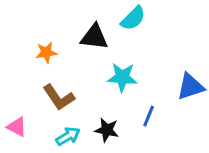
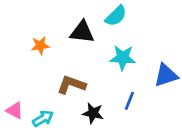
cyan star: (122, 77) -> (123, 58), moved
brown L-shape: (59, 97) -> (71, 85), moved, turned 144
cyan arrow: (68, 136) -> (43, 119), moved

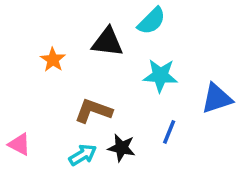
orange star: (40, 46) -> (53, 60), turned -30
cyan arrow: (43, 119) -> (83, 155), moved

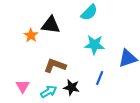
black triangle: (107, 42) -> (51, 25), moved
pink triangle: (19, 144) -> (23, 86), moved, turned 32

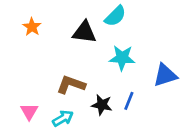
black triangle: (51, 25) -> (84, 32), moved
orange star: (31, 35) -> (32, 27), moved
black star: (72, 87) -> (102, 105), moved

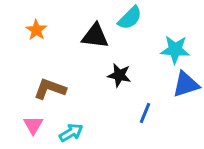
cyan star: (122, 58) -> (175, 50), moved
brown L-shape: (71, 85) -> (50, 89), moved
black star: (102, 105) -> (119, 75), moved

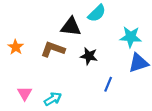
orange star: (36, 30) -> (16, 47), moved
brown L-shape: (50, 89) -> (53, 49), moved

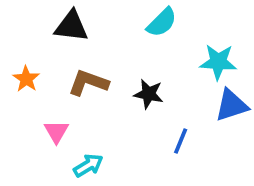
black triangle: (71, 27) -> (71, 26), moved
pink triangle: (25, 93) -> (56, 132), moved

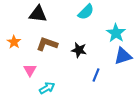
cyan star: (218, 62) -> (116, 33), turned 30

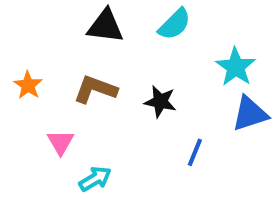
black triangle: (38, 14) -> (105, 26), moved

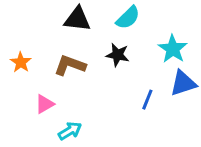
black star: (160, 102) -> (118, 55), moved
pink triangle: (61, 142) -> (45, 104), turned 30
blue line: (195, 152) -> (147, 100), moved

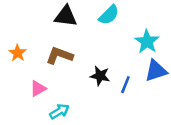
black star: (118, 55) -> (100, 76), moved

